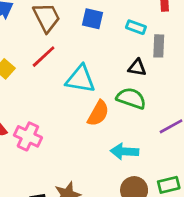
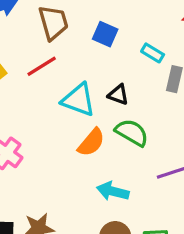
black triangle: (137, 68) -> (118, 95), moved

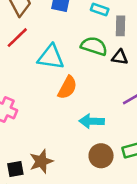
black triangle: (118, 95) -> (120, 57), moved
green semicircle: (132, 133) -> (94, 46), moved

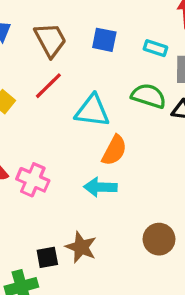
cyan arrow: (92, 121) -> (100, 187), moved
brown star: (41, 161) -> (81, 247), turned -30

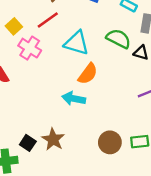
pink cross: (33, 180) -> (30, 48), moved
black square: (47, 257) -> (28, 143), turned 35

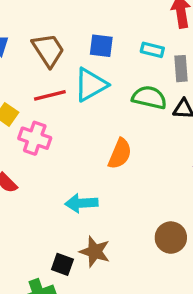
red line: (48, 20) -> (50, 95), turned 35
cyan triangle: (77, 43) -> (91, 85), moved, turned -32
cyan arrow: (74, 99) -> (81, 203), moved

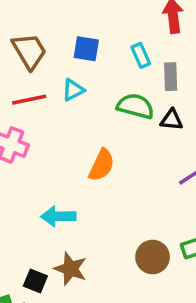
cyan rectangle: (152, 50) -> (141, 55), turned 50
cyan triangle: (91, 85) -> (73, 90), size x0.6

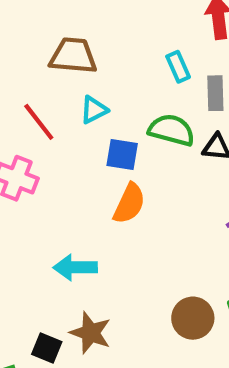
blue square: (86, 49) -> (122, 155), moved
brown trapezoid: (29, 51) -> (73, 56), moved, turned -54
red line: (29, 100) -> (39, 122), turned 64

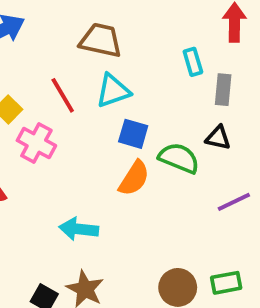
cyan triangle: (94, 110) -> (113, 91), size x1.4
green semicircle: (172, 130) -> (179, 158), moved

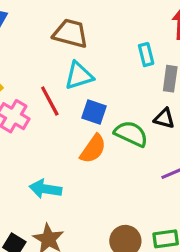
red line: (63, 95) -> (50, 101), moved

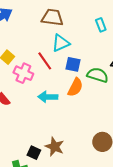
cyan arrow: (45, 189) -> (48, 97), moved

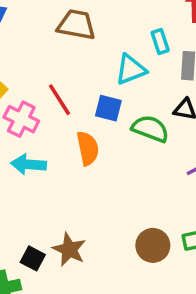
cyan triangle: (61, 43) -> (131, 70), moved
orange semicircle: (75, 87) -> (88, 148), moved, turned -42
cyan arrow: (48, 97) -> (29, 164), moved

